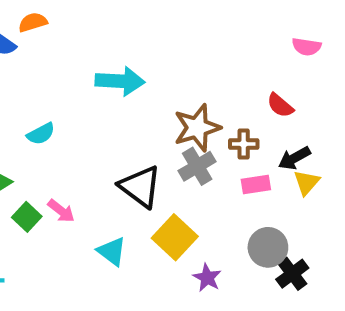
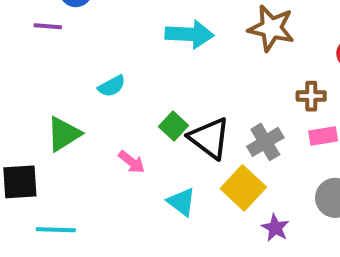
brown star: (197, 128) -> (271, 28), moved, turned 30
gray cross: (197, 166) -> (265, 142), moved
green square: (27, 217) -> (173, 126), moved

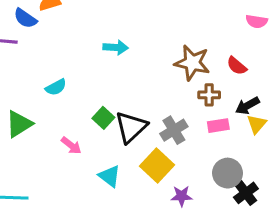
brown star: (271, 28) -> (192, 63), moved
cyan arrow: (189, 34) -> (116, 47), size x0.7
black triangle: (209, 138) -> (131, 127), turned 40
purple star: (275, 228) -> (182, 196), turned -30

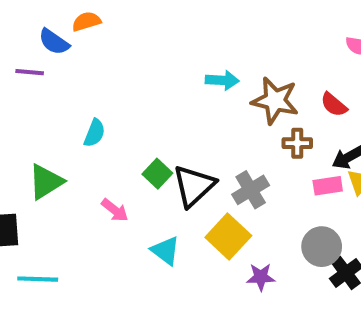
cyan arrow: (116, 47) -> (222, 80), moved
cyan semicircle: (56, 87) -> (94, 133), turned -40
pink rectangle: (218, 126) -> (328, 186), moved

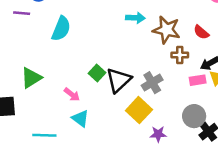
cyan semicircle: (94, 133) -> (61, 29), moved, size x1.5
cyan triangle: (165, 251) -> (80, 118), moved
cyan line: (38, 279) -> (44, 135), moved

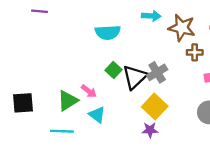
cyan semicircle: (61, 29) -> (108, 32), moved, turned 65
green triangle: (31, 78) -> (68, 101), moved
gray cross: (152, 83) -> (157, 72), moved
purple star: (158, 134) -> (150, 130), moved

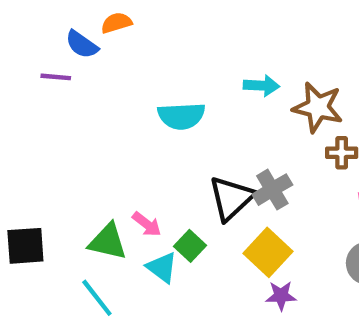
green square: (114, 70) -> (190, 246), moved
green triangle: (68, 101) -> (108, 242), turned 45
purple star: (150, 130) -> (281, 296), moved
cyan line: (62, 131) -> (97, 298), turned 50

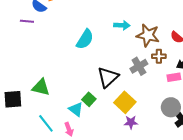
cyan semicircle: (181, 116) -> (85, 39), turned -55
gray cross: (272, 190) -> (139, 66), moved
pink arrow: (147, 224) -> (69, 129), moved, turned 32
green triangle: (108, 242) -> (41, 87), moved

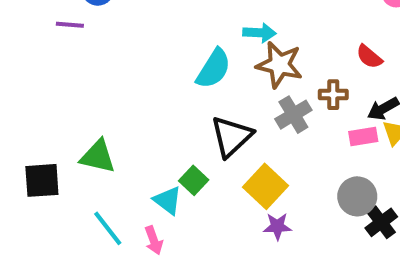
brown star: (148, 35) -> (279, 65), moved
cyan semicircle: (85, 39) -> (214, 69), moved

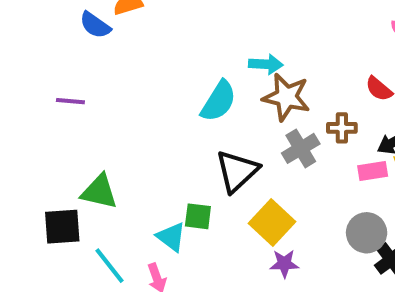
purple line: (70, 25) -> (70, 101), moved
black square: (42, 180) -> (62, 227), moved
green square: (194, 180) -> (198, 216), turned -36

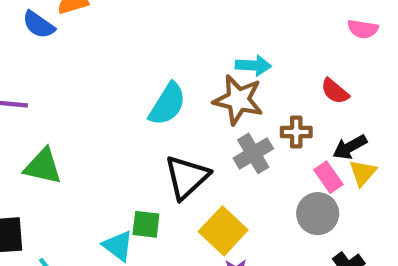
cyan arrow: (266, 64) -> (253, 65), moved
pink rectangle: (373, 171) -> (328, 177), turned 64
green triangle: (99, 192) -> (43, 166), moved
gray circle: (367, 233) -> (318, 214), moved

